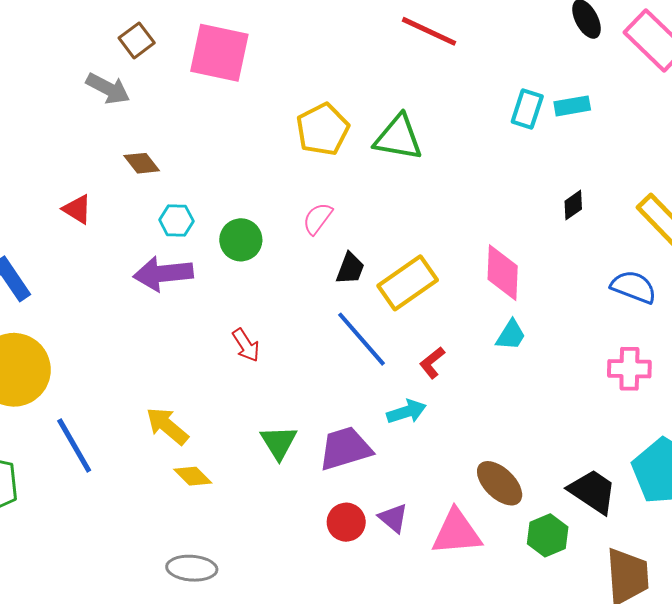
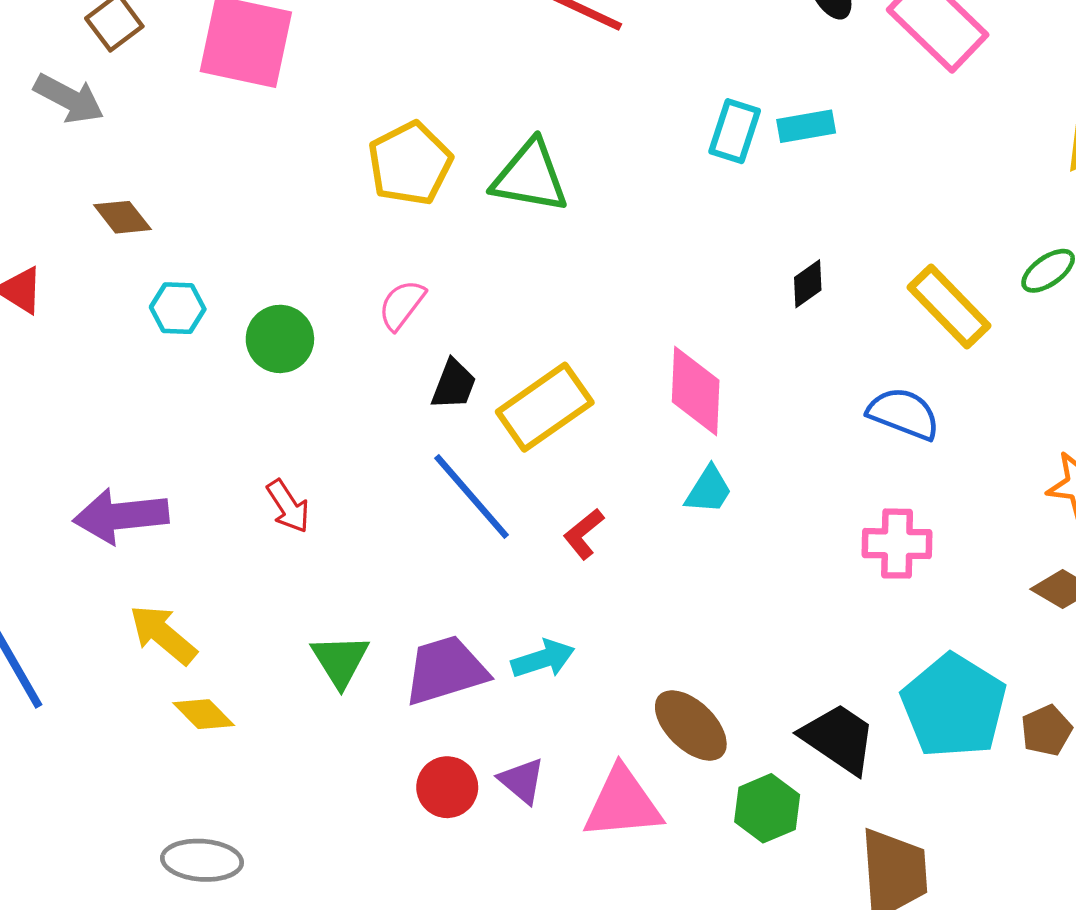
purple arrow: (163, 274) -> (121, 516), moved
cyan arrow: (407, 412) -> (543, 659), moved

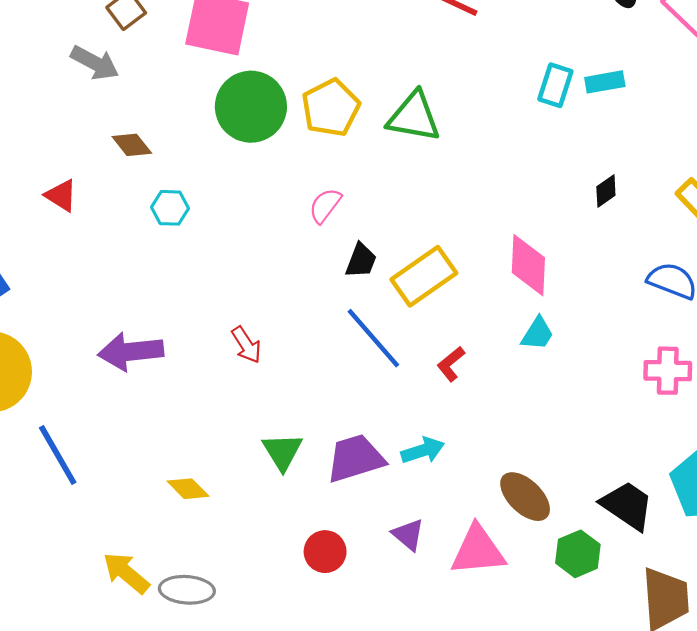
green circle: (280, 339) -> (251, 107), moved, size x1.5
yellow arrow: (163, 635) -> (126, 573), moved
red circle: (447, 787) -> (325, 552), moved

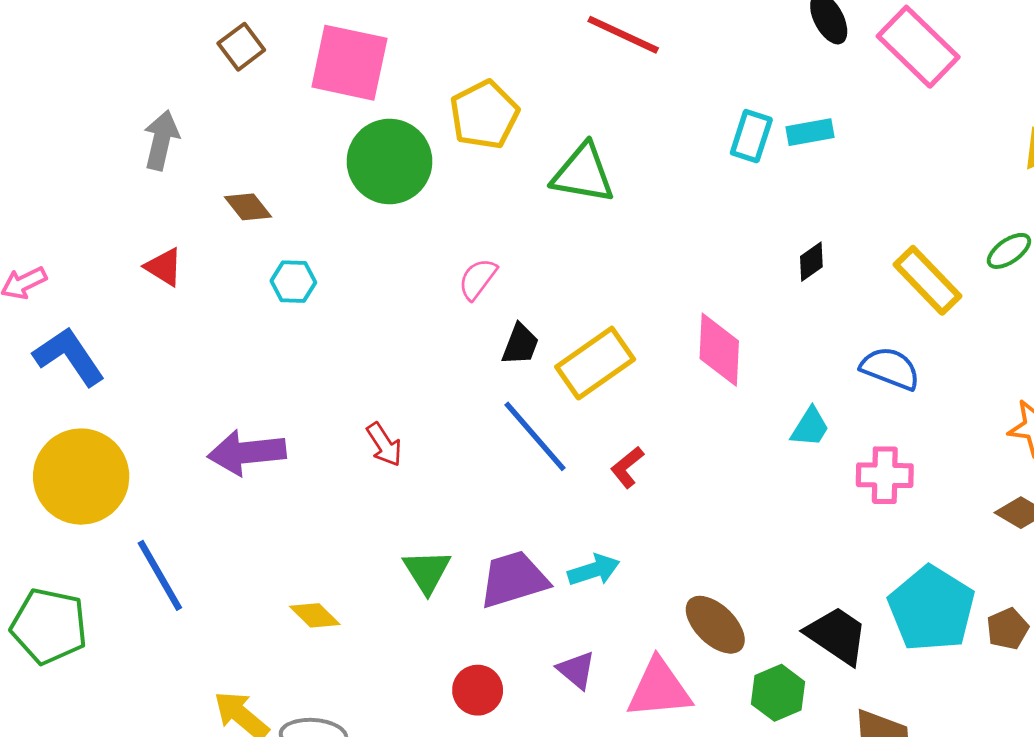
gray arrow: (95, 63) -> (161, 140), moved, turned -105
yellow pentagon: (331, 108) -> (484, 115), moved
cyan trapezoid: (537, 334) -> (810, 427), moved

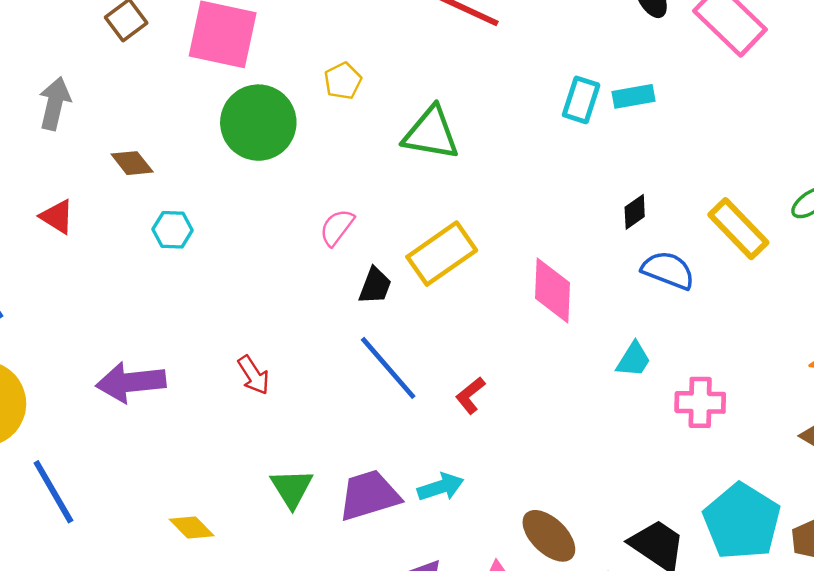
yellow pentagon: (484, 115) -> (343, 81), size x0.6
yellow rectangle: (595, 363) -> (442, 254), moved
blue semicircle: (890, 368) -> (668, 270), moved

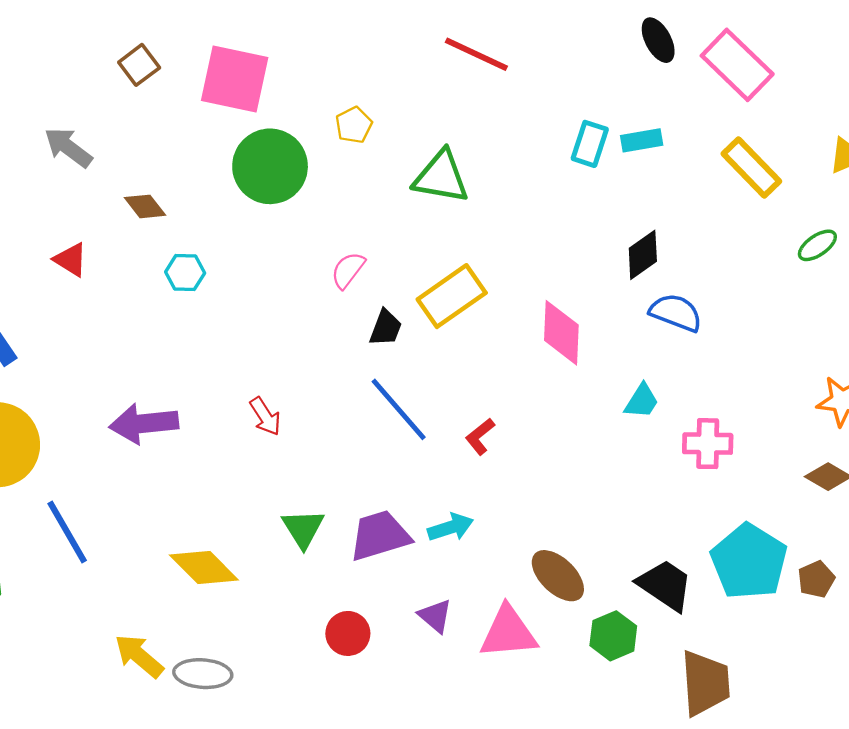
gray arrow: (55, 104) -> (68, 147), turned -66
black diamond: (635, 212) -> (643, 255), size x1.4
yellow rectangle: (738, 229) -> (751, 168), moved
yellow diamond: (192, 527) -> (204, 567), size x1.5

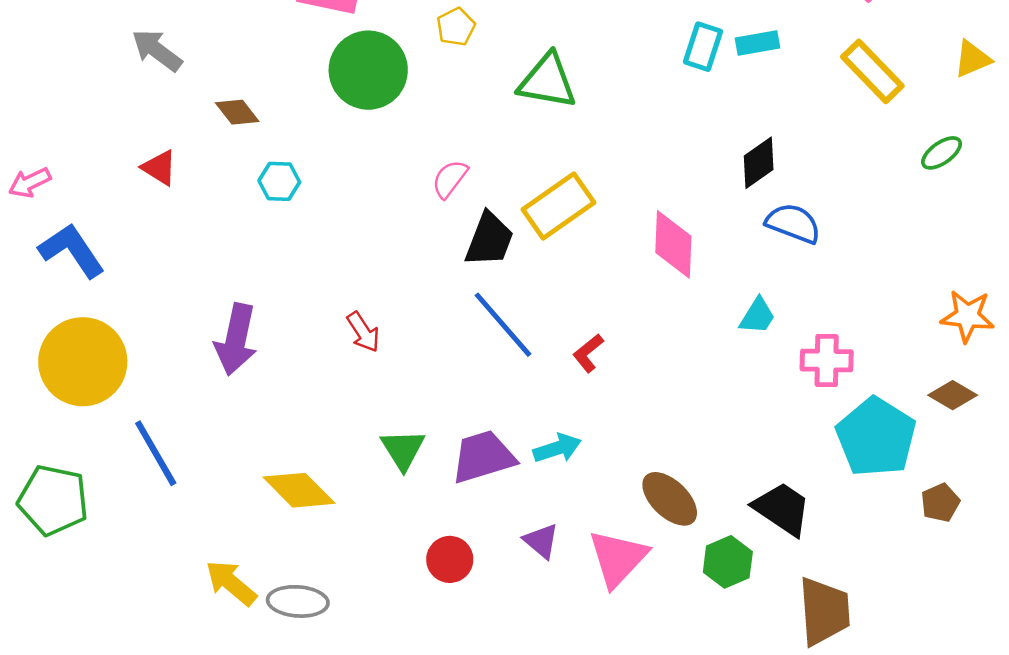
black trapezoid: (386, 328) -> (489, 239), size x1.4
purple arrow: (144, 424) -> (236, 339), turned -72
cyan pentagon: (749, 562) -> (876, 437), moved
pink triangle: (508, 632) -> (618, 558), turned -42

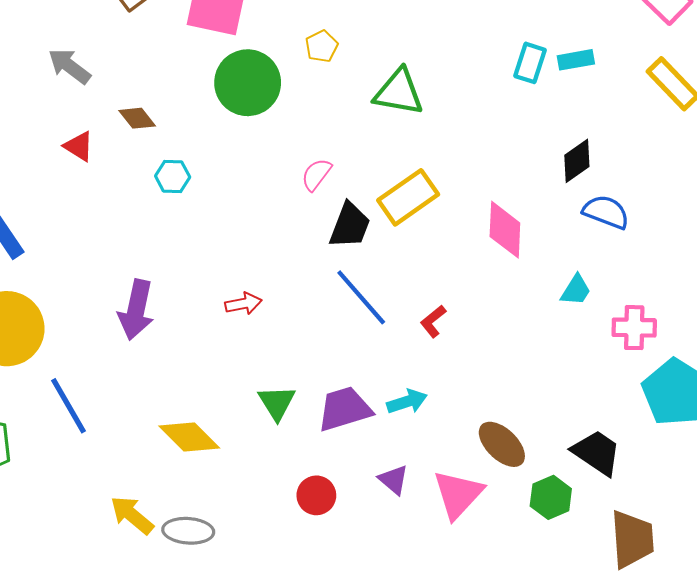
red triangle: (159, 168) -> (79, 146), moved
red arrow: (363, 332) -> (243, 304), turned -68

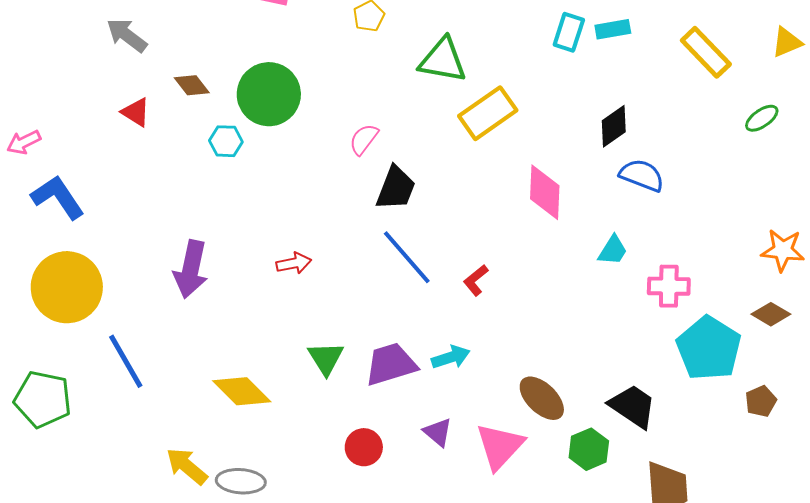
green circle: (248, 83) -> (269, 94), moved
yellow rectangle: (408, 197) -> (488, 113), moved

